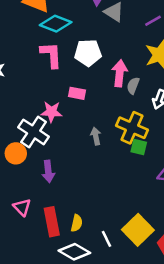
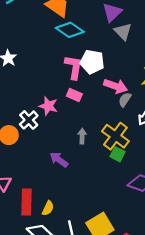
pink L-shape: (51, 55) -> (74, 67), moved
pink arrow: (120, 73) -> (116, 86), turned 90
white cross: (34, 132) -> (29, 120), size x0.7
purple arrow: (48, 171) -> (59, 160), moved, turned 120

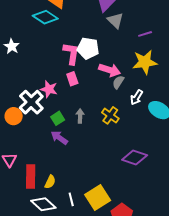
cyan diamond: (70, 30) -> (45, 17), moved
pink rectangle: (74, 95) -> (72, 79), turned 48
white cross: (29, 120) -> (31, 102), size x1.4
yellow cross: (115, 136) -> (110, 115), size x0.7
green square: (117, 154) -> (58, 118), moved, turned 32

